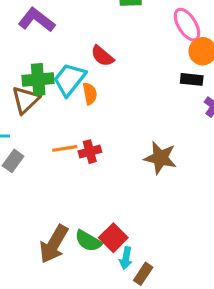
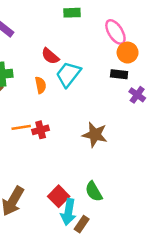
cyan trapezoid: (69, 79) -> (68, 74), moved
green semicircle: (88, 241) -> (94, 191), moved, turned 30
cyan arrow: (126, 258) -> (68, 212), size x1.5

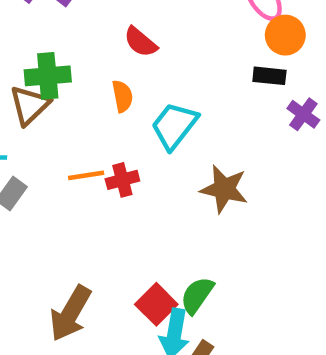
cyan trapezoid: (68, 74) -> (174, 126), moved
green semicircle: (94, 191) -> (197, 295), moved, turned 65

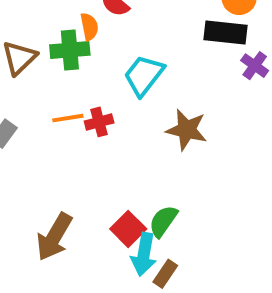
green cross: (48, 76) -> (70, 50), moved
black rectangle: (269, 76) -> (225, 32), size x1.5
orange semicircle: (122, 96) -> (89, 27), moved

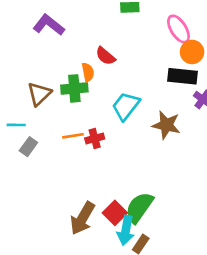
brown star: (187, 130) -> (166, 125), moved
green semicircle: (163, 221) -> (139, 207), size x1.4
brown arrow: (54, 237) -> (82, 218), moved

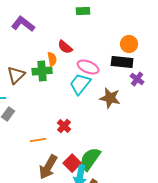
pink ellipse: (178, 29) -> (88, 67), moved, turned -35
orange line: (73, 136) -> (38, 140), moved
red cross: (95, 138) -> (64, 126), moved, turned -32

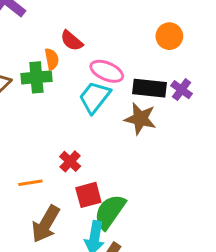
black rectangle: (122, 62) -> (149, 88), moved
red square: (72, 163) -> (88, 195), moved, turned 30

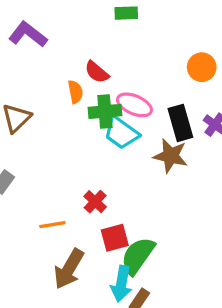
green cross: (36, 77) -> (105, 111), moved
black rectangle: (149, 88) -> (180, 123), turned 68
cyan trapezoid: (95, 97) -> (121, 133), turned -92

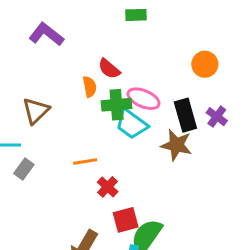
orange line: (52, 225) -> (85, 161), moved

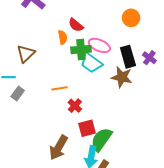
orange circle: (205, 64) -> (131, 18), moved

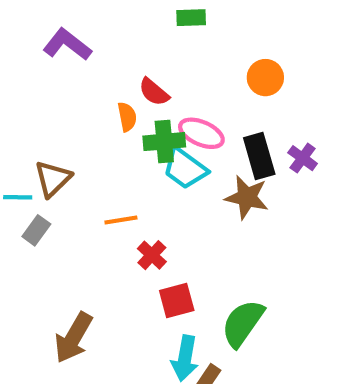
brown triangle: (26, 54) -> (53, 179), moved
green semicircle: (101, 139) -> (243, 323), moved
brown arrow: (58, 148) -> (73, 338), moved

